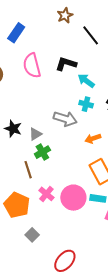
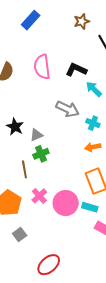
blue rectangle: (16, 33) -> (31, 20), moved
cyan cross: (86, 104) -> (93, 123), moved
gray arrow: (65, 119) -> (67, 109), moved

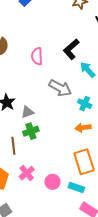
pink semicircle: (42, 67) -> (37, 56), moved, size x0.7
black L-shape: (76, 70) -> (71, 49), turned -70
pink circle: (66, 203) -> (52, 182), size x0.6

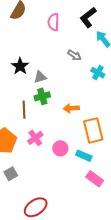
gray arrow: (60, 88) -> (74, 55), size x0.6
orange arrow: (83, 128) -> (71, 108), moved

